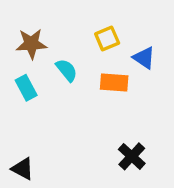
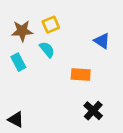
yellow square: (107, 38) -> (51, 25), moved
orange rectangle: (114, 82) -> (81, 75), moved

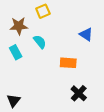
yellow square: (51, 25) -> (43, 11), moved
black triangle: (16, 119) -> (14, 101), turned 40

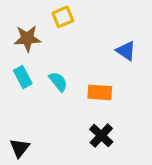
cyan semicircle: (40, 42) -> (58, 82), moved
black cross: (79, 93) -> (101, 136), moved

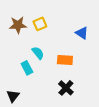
yellow square: (63, 17) -> (40, 24), moved
cyan rectangle: (23, 77) -> (27, 68), moved

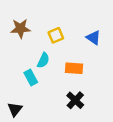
yellow square: (40, 24) -> (56, 35), moved
cyan semicircle: (38, 53) -> (43, 60), turned 64

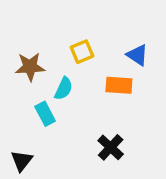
brown star: (21, 28) -> (30, 67), moved
orange rectangle: (74, 68) -> (119, 85), moved

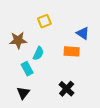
yellow square: (82, 52) -> (44, 21), moved
black triangle: (22, 161) -> (23, 93), moved

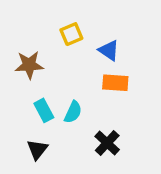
blue triangle: (83, 33) -> (109, 50), moved
cyan semicircle: (38, 53) -> (73, 112), moved

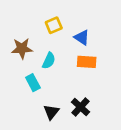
cyan semicircle: (73, 112) -> (49, 61), moved
black triangle: (37, 149) -> (51, 112), moved

